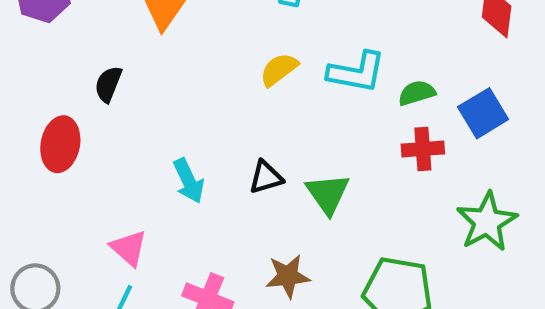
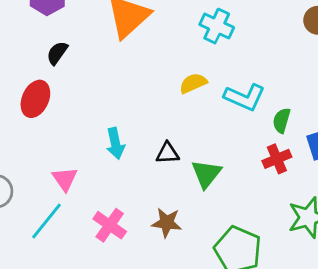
black semicircle: (108, 84) -> (57, 53), moved
green semicircle: (417, 93) -> (282, 120), turned -70
red cross: (423, 149) -> (277, 159), turned -32

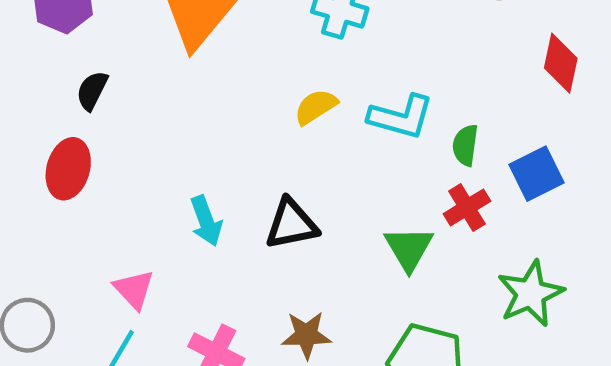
black triangle: (168, 153) -> (291, 224), size x1.4
green triangle: (206, 174) -> (409, 248), moved

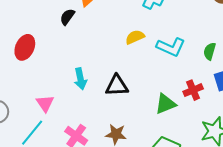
black semicircle: (92, 91) -> (67, 17), moved
green semicircle: (465, 145) -> (210, 51), moved
green triangle: (409, 248) -> (166, 104), turned 30

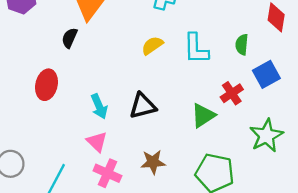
red ellipse: (25, 47) -> (47, 85), moved
cyan L-shape: (171, 47) -> (196, 49), turned 76
pink triangle: (45, 103) -> (97, 142), moved

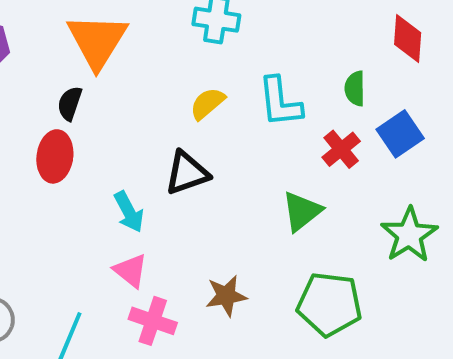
red ellipse: (47, 85) -> (55, 156), moved
red cross: (232, 93) -> (341, 149), moved
black triangle: (143, 106) -> (187, 173), moved

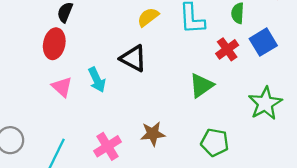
black triangle: (187, 173) -> (133, 58), turned 44
pink triangle: (131, 271) -> (62, 87), moved
green pentagon: (329, 304) -> (215, 142), size x0.7
pink cross: (153, 321) -> (107, 146), turned 36

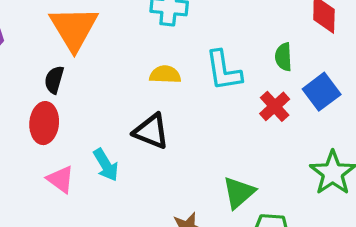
yellow semicircle: (148, 17) -> (165, 75), turned 45
green triangle: (201, 85) -> (239, 193), moved

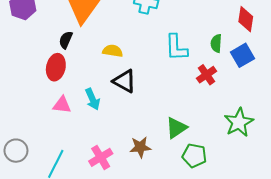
yellow semicircle: (165, 75) -> (113, 51), moved
blue square: (322, 92) -> (243, 55), moved
pink triangle: (60, 179) -> (62, 105), turned -36

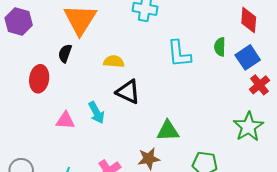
red ellipse: (56, 67) -> (39, 79), moved
red cross: (206, 75) -> (259, 85), moved
green triangle: (176, 128) -> (168, 131), moved, turned 35

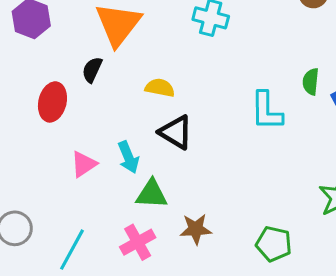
cyan L-shape: (179, 54) -> (266, 111), moved
pink triangle: (65, 120) -> (84, 164), turned -42
green triangle: (168, 131) -> (152, 194), moved

